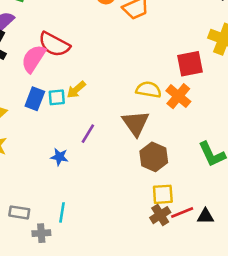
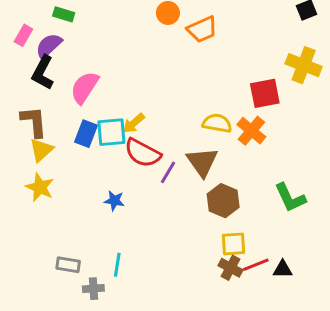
red semicircle: (54, 44) -> (143, 153), moved
cyan square: (57, 97) -> (111, 132), size x1.5
purple line: (88, 134) -> (168, 172), moved
brown cross: (160, 215) -> (231, 268), turned -30

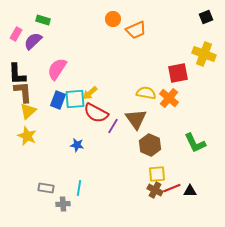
black L-shape: (43, 73) -> (17, 74), moved, turned -30

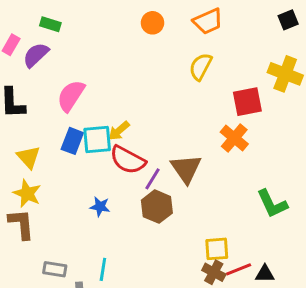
orange trapezoid: (136, 30) -> (208, 21), moved
brown L-shape: (23, 92) -> (21, 224), moved
yellow semicircle: (146, 93) -> (201, 67), moved, turned -72
yellow triangle: (28, 111) -> (29, 157), turned -30
brown hexagon: (150, 145) -> (157, 207), moved

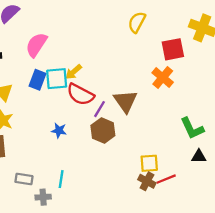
black triangle: (265, 274) -> (199, 156), moved

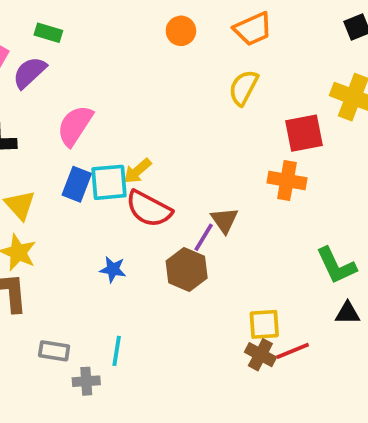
orange cross: (163, 77) -> (287, 180), turned -30
brown triangle: (125, 101) -> (224, 220), size x0.7
purple line: (100, 109) -> (204, 237), moved

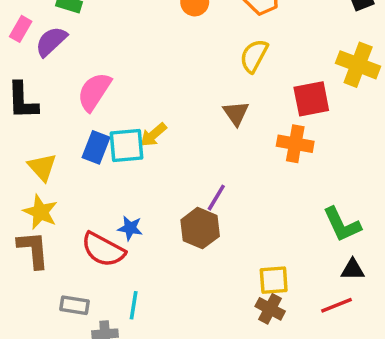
red semicircle: (149, 209) -> (103, 250), moved
brown triangle: (224, 220) -> (236, 113), moved
red line: (293, 351) -> (336, 305), moved

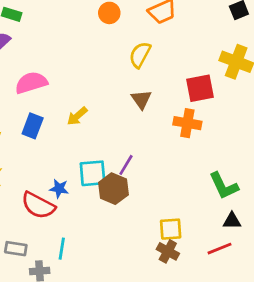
yellow semicircle: (254, 56) -> (140, 55), moved
pink semicircle: (94, 92) -> (31, 83), turned 40
cyan square: (127, 146) -> (93, 173), moved

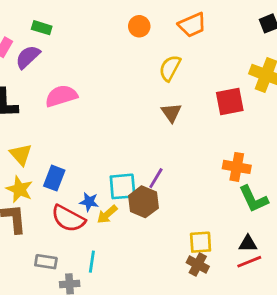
yellow arrow: (77, 116) -> (107, 214), moved
orange cross: (187, 123) -> (237, 167), moved
blue rectangle: (33, 126) -> (54, 178), moved
black triangle: (232, 221) -> (248, 244), moved

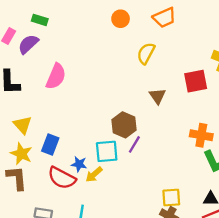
pink semicircle: (61, 96) -> (56, 76), turned 130
brown triangle: (171, 113) -> (157, 96), moved
brown hexagon: (143, 202) -> (124, 125), moved

